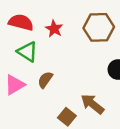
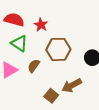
brown hexagon: (99, 27) -> (58, 49), moved
brown arrow: (92, 104) -> (72, 85), turned -66

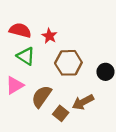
brown semicircle: (34, 66) -> (42, 96), moved, size x1.5

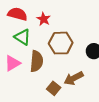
brown semicircle: (42, 96) -> (37, 61), moved, turned 150

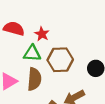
green triangle: (22, 37) -> (32, 53), moved, turned -30

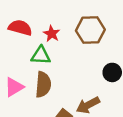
brown hexagon: (60, 60) -> (90, 30), moved

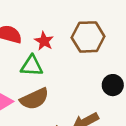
brown semicircle: (43, 85) -> (34, 99), turned 60

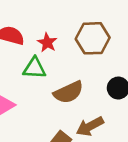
brown semicircle: (34, 99) -> (69, 92), moved

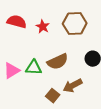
green triangle: (34, 68) -> (34, 68), moved

